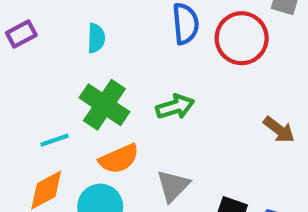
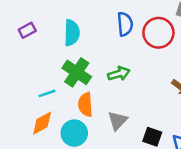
cyan semicircle: (96, 38) -> (72, 33), size x1.5
orange semicircle: (119, 159) -> (85, 105), turned 110

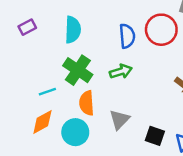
blue semicircle: (125, 24) -> (127, 36), moved

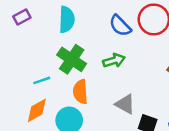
blue semicircle: (127, 36) -> (120, 26), turned 140
gray triangle: (120, 119) -> (125, 104), moved, turned -45

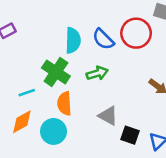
cyan semicircle: (67, 19) -> (73, 40), moved

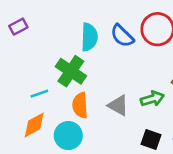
green arrow: (97, 73) -> (152, 99), moved
gray triangle: (108, 116) -> (118, 105), moved

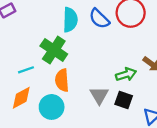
gray triangle: (118, 105) -> (99, 95), moved, turned 30
black square: (151, 139) -> (124, 100), moved

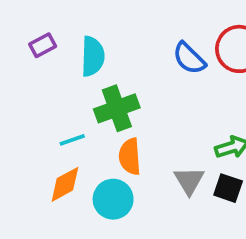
cyan semicircle: (70, 20) -> (93, 56), moved
green cross: (54, 50) -> (117, 108), turned 36

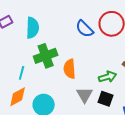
cyan line: (72, 140) -> (22, 73), turned -56
orange semicircle: (130, 157) -> (70, 69), moved

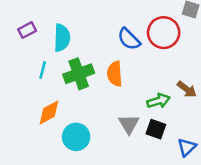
orange semicircle: (70, 69) -> (115, 74), moved
cyan line: (22, 73) -> (43, 70), moved
orange diamond: (18, 97) -> (49, 112), moved

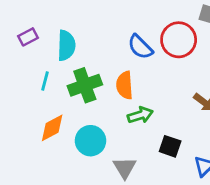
green arrow: (158, 101) -> (140, 115), moved
gray triangle: (129, 124) -> (125, 168), moved
cyan circle: (76, 137) -> (91, 141), moved

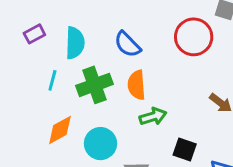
blue semicircle: (140, 47) -> (128, 44), moved

